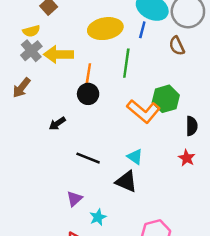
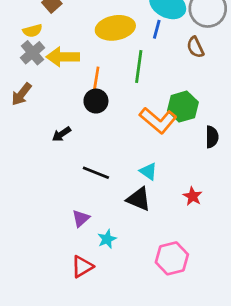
red star: (187, 158) -> (193, 196), moved

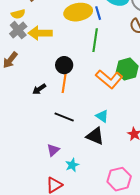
blue line: (157, 29) -> (98, 13), moved, turned -32
orange line: (96, 80) -> (64, 83), moved

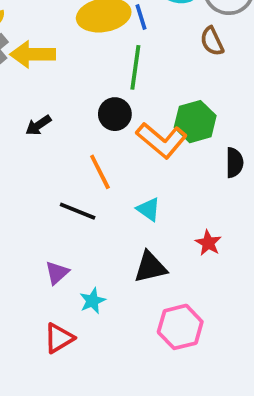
black circle: (64, 65) -> (115, 114), moved
orange line: (64, 83) -> (100, 172), moved, turned -36
black arrow: (39, 89) -> (38, 125), moved
black triangle: (95, 136) -> (150, 267), moved, turned -36

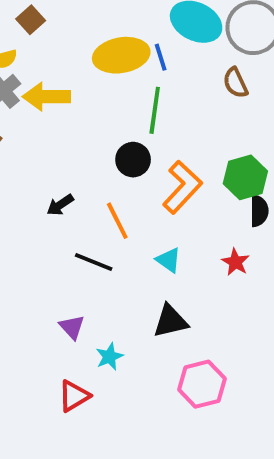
green hexagon: (195, 122) -> (245, 177), moved
black arrow: (38, 125) -> (60, 205), moved
orange L-shape: (162, 140) -> (182, 187), turned -87
red star: (208, 243) -> (235, 262), moved
purple triangle: (57, 273) -> (72, 327), turned -30

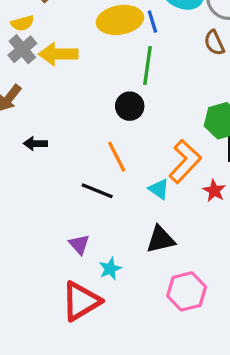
orange L-shape: (182, 187) -> (185, 161), moved
black arrow: (60, 205) -> (35, 144), moved, turned 35
red triangle: (74, 396) -> (81, 301), size x1.5

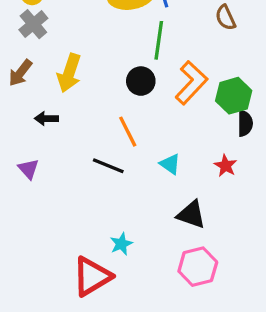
yellow arrow: (58, 54) -> (69, 73), moved, turned -72
orange L-shape: (185, 161) -> (191, 83), moved
black triangle: (161, 239) -> (191, 215), moved, turned 32
purple triangle: (79, 244) -> (28, 169), moved

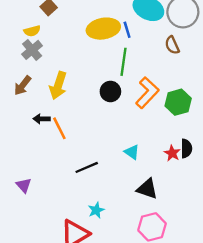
black semicircle: (245, 123) -> (186, 148), moved
orange line: (128, 132) -> (59, 128), moved
black line: (108, 166) -> (87, 167), moved, turned -45
purple triangle: (28, 169) -> (24, 185), moved

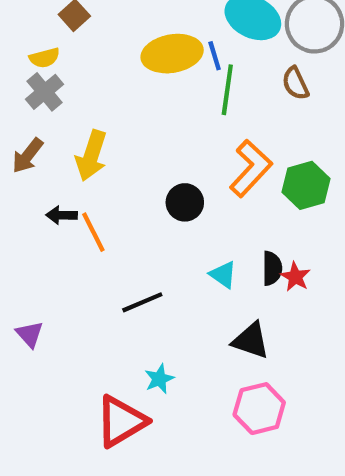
green line: (123, 62) -> (227, 90), moved
black circle: (110, 91) -> (185, 202), moved
black semicircle: (186, 148) -> (272, 268), moved

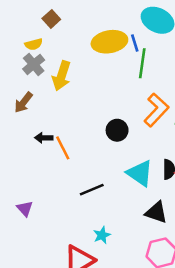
yellow arrow: (91, 156) -> (61, 76), moved
cyan triangle: (223, 275) -> (140, 173), size x1.6

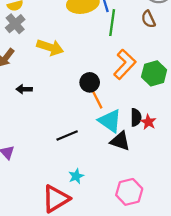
yellow arrow: (61, 76) -> (50, 47), moved, turned -90
orange line: (63, 148) -> (96, 98), moved
black triangle: (156, 212) -> (120, 141), moved

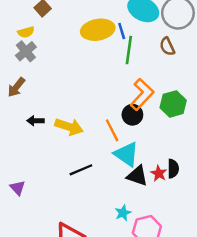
yellow arrow: (50, 47) -> (69, 127), moved
black circle: (90, 82) -> (132, 115), moved
black semicircle: (136, 117) -> (173, 169), moved
red star: (148, 122) -> (159, 173), moved
cyan star: (76, 176) -> (123, 213), moved

